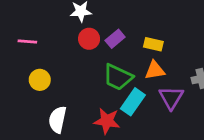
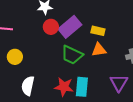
purple rectangle: (115, 39) -> (70, 27), size x1.6
purple triangle: (171, 98) -> (119, 83), moved
cyan rectangle: (133, 102) -> (82, 87), moved, turned -30

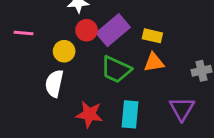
yellow circle: (15, 57) -> (64, 51), moved
white semicircle: (28, 86) -> (54, 83), moved
red star: (64, 87) -> (89, 114), moved

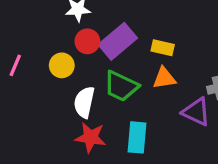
pink line: (23, 33) -> (15, 65), moved, turned -72
white semicircle: (54, 83) -> (84, 102), moved
purple triangle: (182, 109) -> (196, 112), moved, turned -36

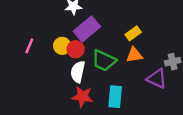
red circle: (87, 41) -> (76, 49), moved
purple rectangle: (118, 41) -> (87, 29), moved
yellow rectangle: (163, 48) -> (133, 33), turned -49

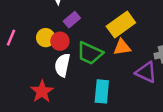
purple rectangle: (87, 29) -> (72, 20), size x0.6
yellow rectangle: (133, 33) -> (121, 24), size x1.6
red star: (82, 97) -> (42, 91), moved, turned 30

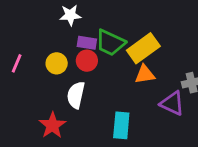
purple rectangle: (72, 20) -> (87, 43), turned 49
red circle: (60, 41) -> (87, 61), moved
green trapezoid: (90, 53) -> (110, 43), moved

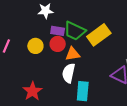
orange triangle: (145, 74) -> (73, 54), moved
white semicircle: (76, 95) -> (69, 73), moved

